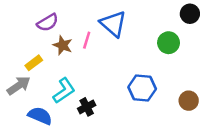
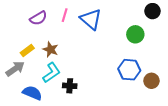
pink line: (87, 40) -> (65, 15), moved
brown star: (63, 45) -> (50, 49), moved
blue hexagon: (142, 88) -> (129, 70), moved
black cross: (87, 107) -> (70, 86), turned 32

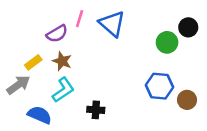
black circle: (152, 11) -> (188, 27), moved
purple semicircle: (38, 18) -> (57, 34), moved
black cross: (70, 86) -> (96, 110), moved

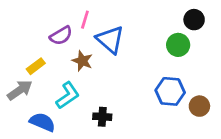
blue triangle: (112, 24) -> (110, 40), moved
black circle: (188, 27) -> (194, 20), moved
brown star: (62, 61) -> (82, 61), moved

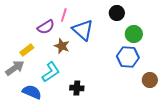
black circle: (194, 20) -> (117, 13), moved
blue hexagon: (170, 91) -> (128, 57), moved

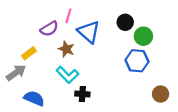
black circle: (117, 13) -> (125, 22), moved
cyan L-shape: (51, 72) -> (67, 75), moved, turned 80
brown circle: (150, 80) -> (161, 94), moved

